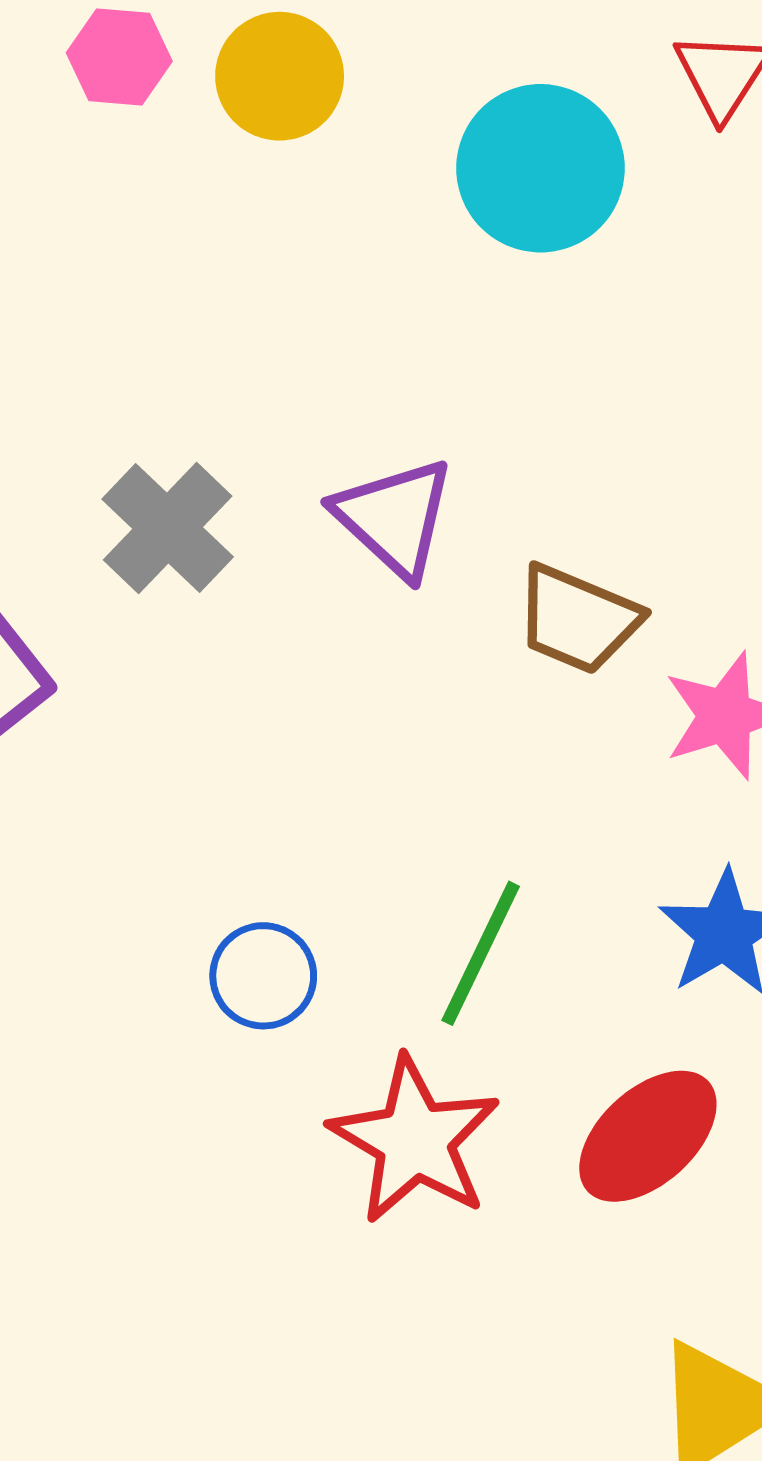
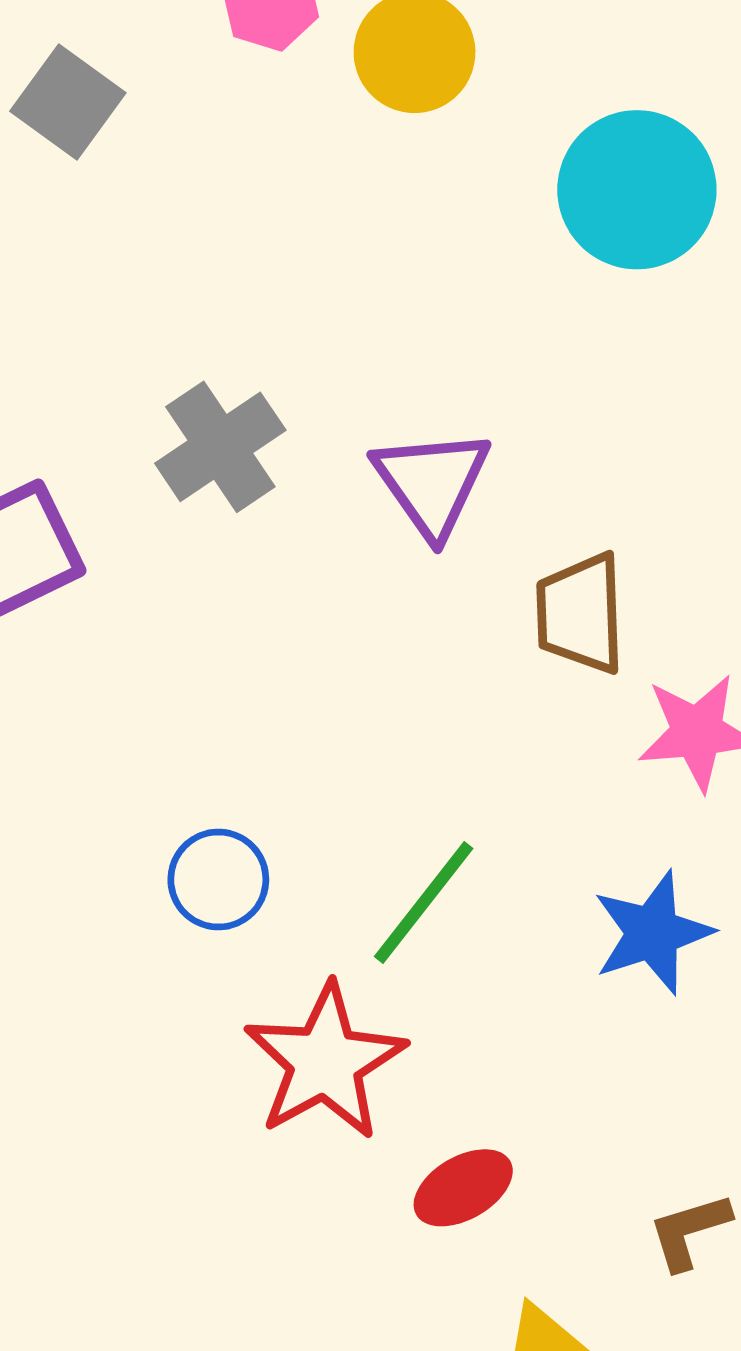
brown trapezoid: (578, 619) -> (580, 613), turned 53
red ellipse: (648, 1136) -> (463, 1188), moved, size x0.7

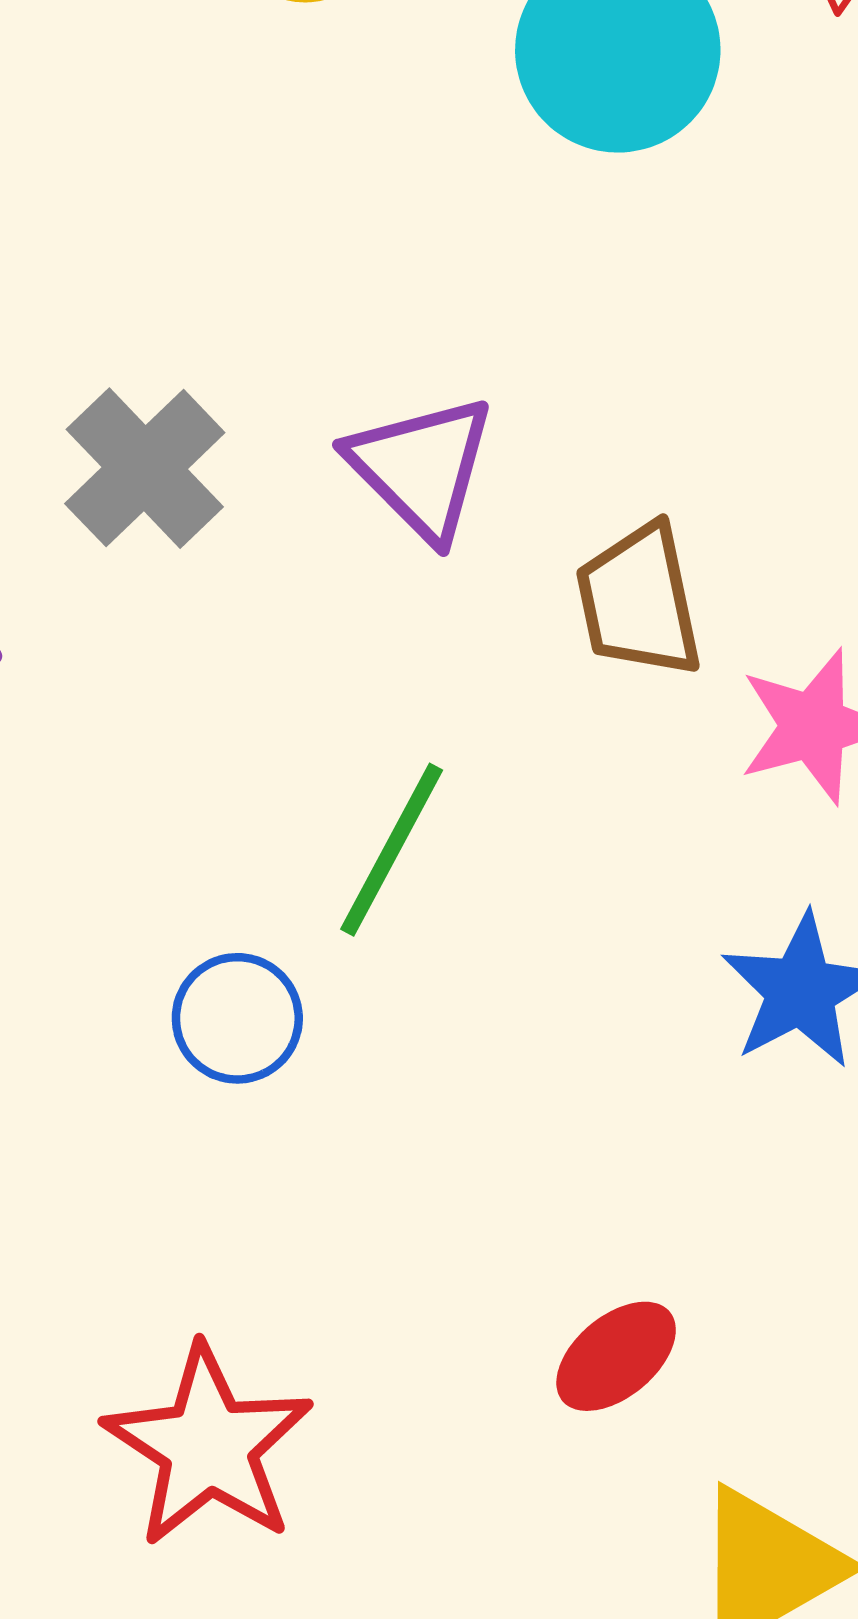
green line: (424, 902) -> (392, 850), moved
red star: (325, 1062) -> (208, 1446), moved

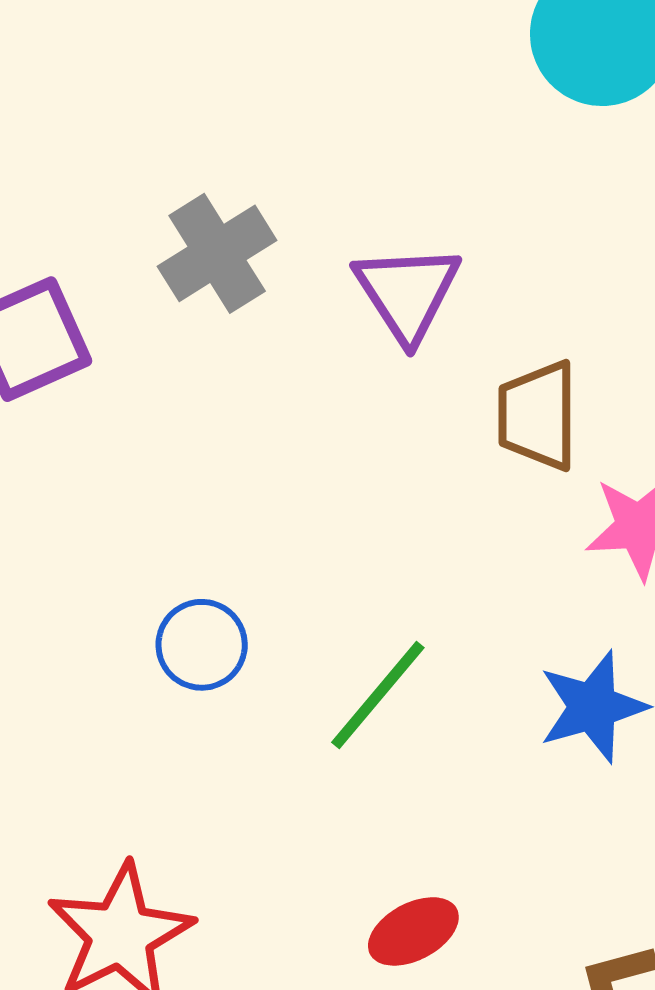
green line: (392, 850) -> (378, 695), moved

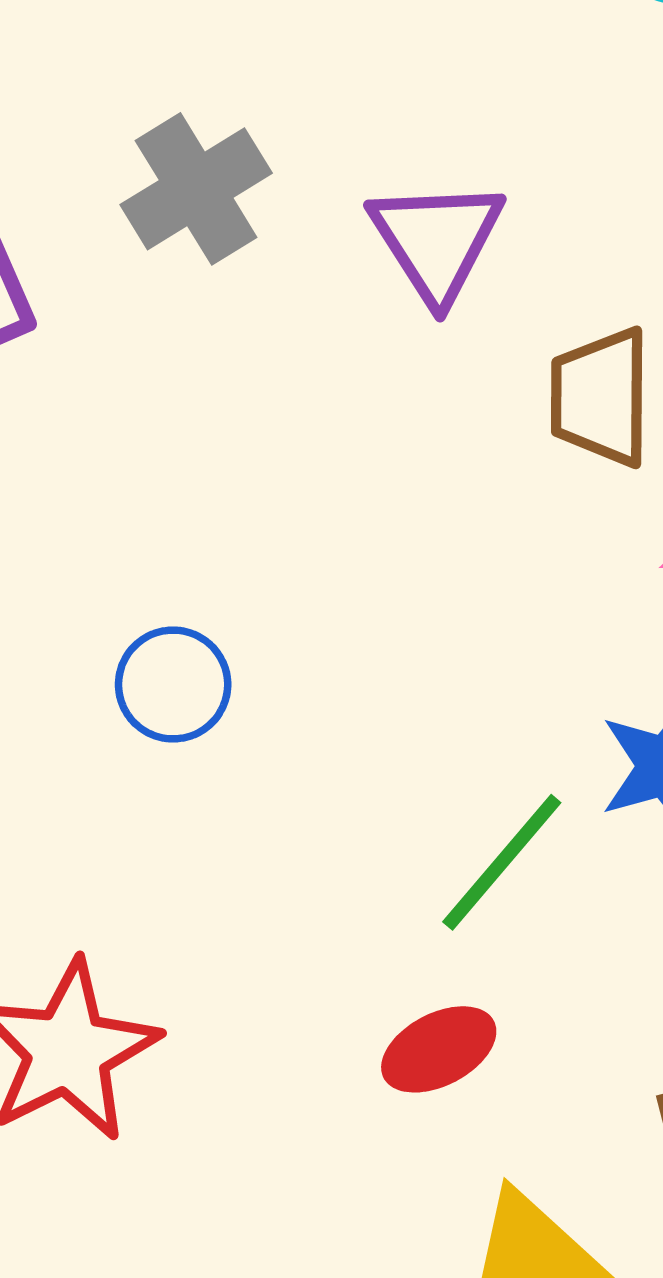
green line: (378, 695) -> (502, 862), moved

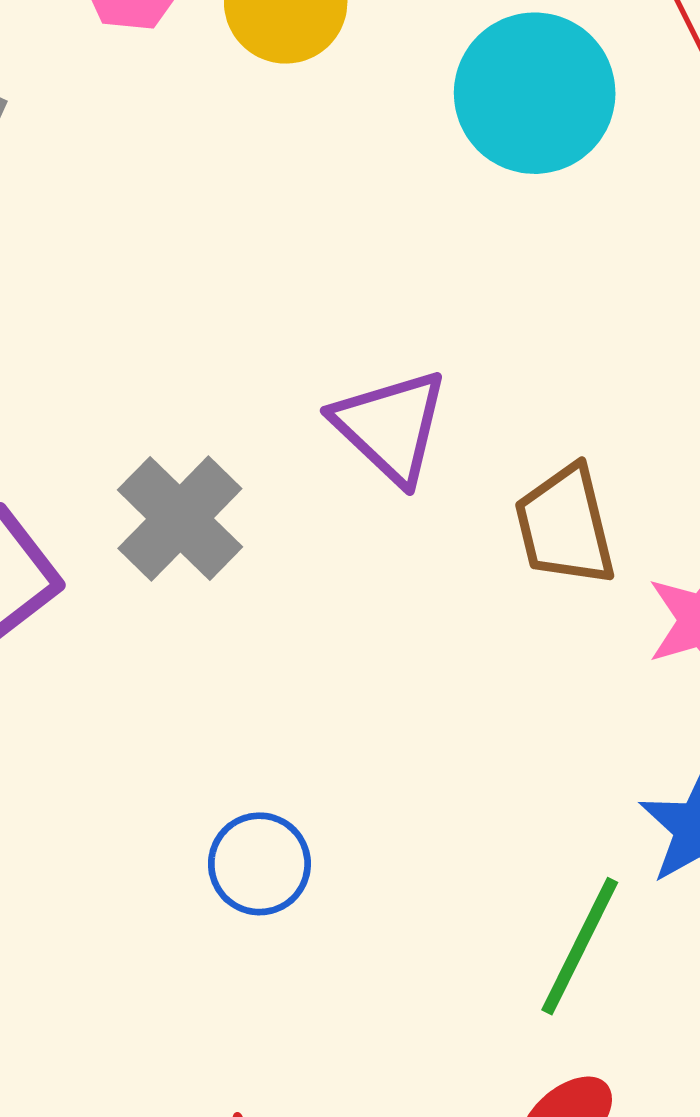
gray cross: (196, 189) -> (180, 518), moved

